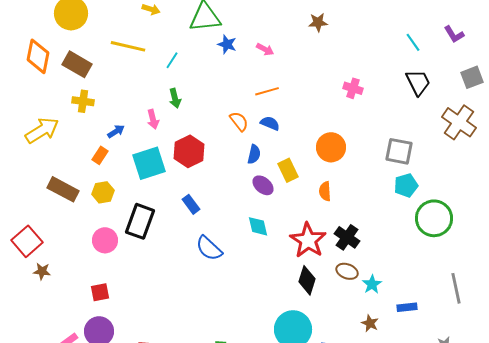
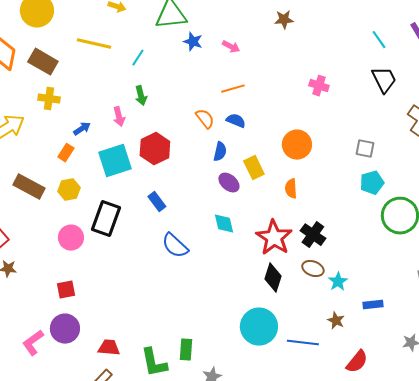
gray square: (399, 151) -> (365, 149), size x0.7

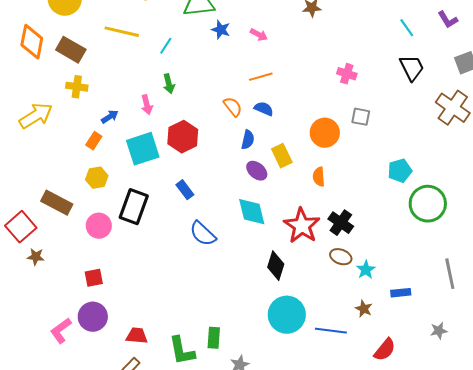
gray square: (365, 149) -> (361, 117), moved
brown rectangle: (29, 187) -> (57, 203), moved
cyan diamond: (224, 224) -> (252, 212), size x1.4
black diamond: (273, 278) -> (276, 266), moved

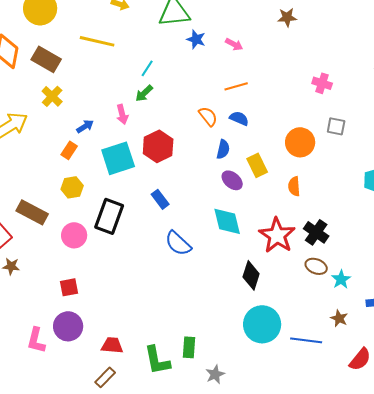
cyan line: (166, 46) -> (147, 68), moved
green arrow: (169, 84) -> (144, 93), turned 60
yellow cross: (77, 87) -> (52, 96), turned 35
pink L-shape: (61, 331) -> (36, 340), turned -40

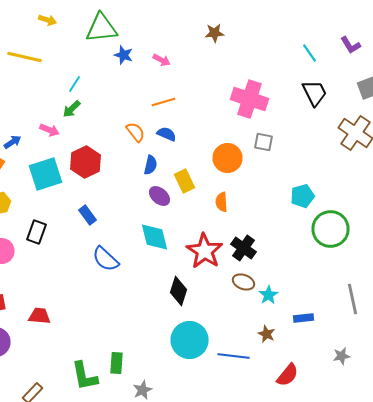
pink cross: (322, 83) -> (250, 99), size x1.8
pink arrow: (122, 114) -> (50, 130), turned -54
black rectangle: (109, 216) -> (36, 232), size x0.7
red trapezoid: (112, 345) -> (40, 316), moved

